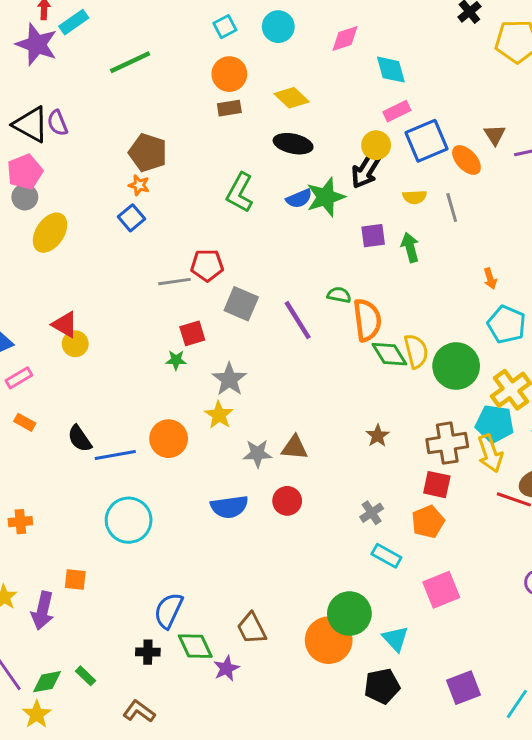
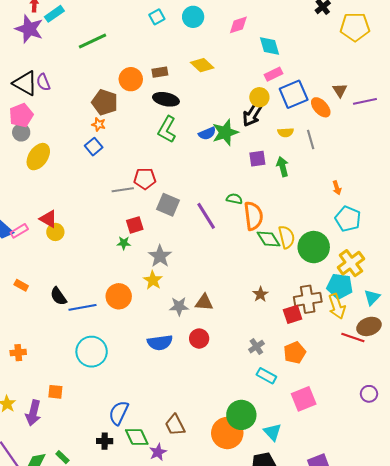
orange circle: (229, 74) -> (131, 79), moved
black ellipse: (293, 144) -> (166, 99), moved
pink rectangle: (19, 378) -> (19, 231), moved
red square: (437, 485) -> (293, 314), moved, turned -30

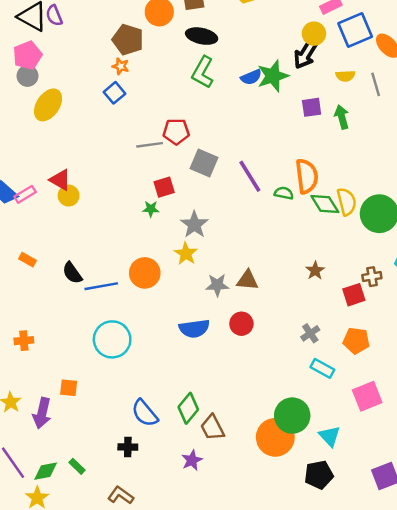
green semicircle: (234, 199) -> (284, 193), moved
brown cross: (308, 299) -> (372, 277), size x0.6
orange pentagon: (295, 353) -> (356, 341), turned 30
blue semicircle: (119, 413) -> (145, 413), turned -65
green diamond: (137, 437) -> (188, 408), moved, turned 65

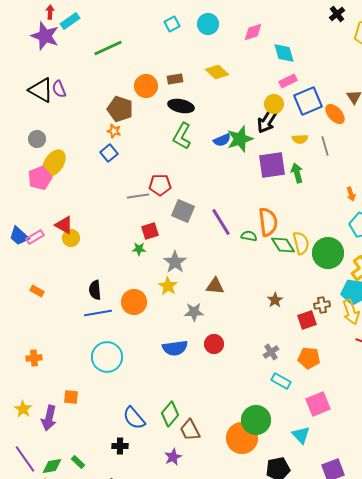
pink pentagon: (28, 55) -> (40, 178), moved
purple square: (312, 107) -> (272, 165), size x1.6
black semicircle: (72, 273) -> (95, 290), moved, turned 30
brown triangle: (247, 280) -> (215, 286), moved
cyan triangle: (330, 436) -> (301, 435), moved

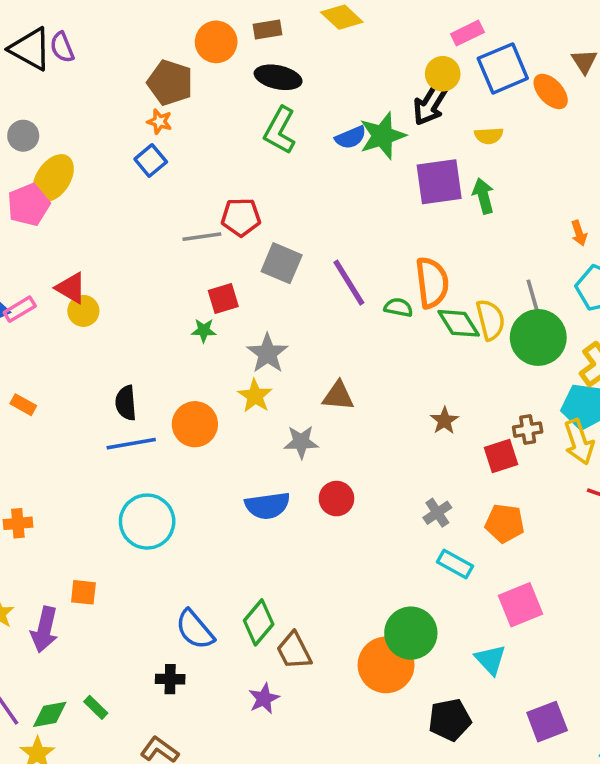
gray line: (325, 146) -> (533, 297), moved

